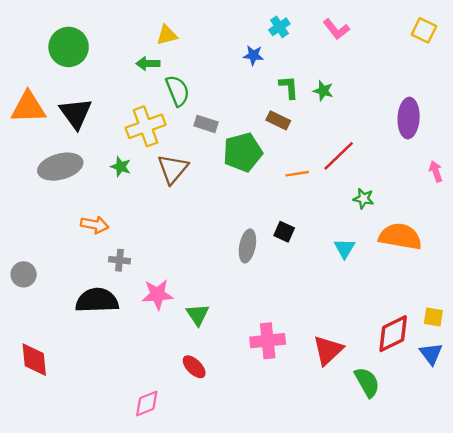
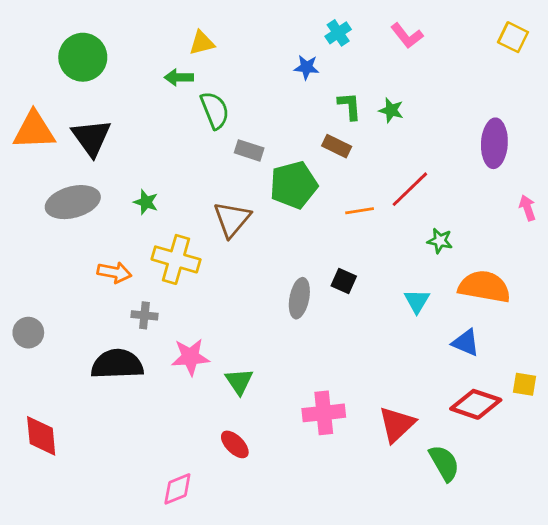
yellow cross: (146, 126) -> (176, 259), moved, turned 36
brown triangle: (173, 169) -> (232, 219), moved
red diamond: (393, 334) -> (476, 404), turned 45
blue triangle: (431, 354) -> (466, 343), moved, turned -30

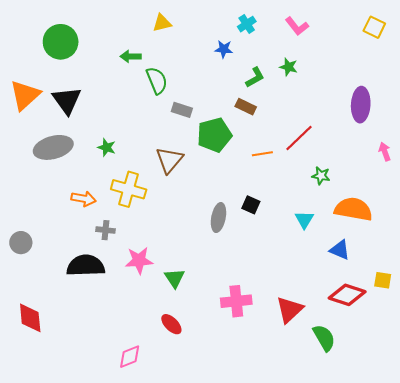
yellow triangle: (202, 43) -> (162, 23), moved
green L-shape: (350, 106) -> (255, 77), turned 65
green star: (391, 110) -> (289, 67), moved
orange triangle: (34, 130) -> (25, 95), turned -40

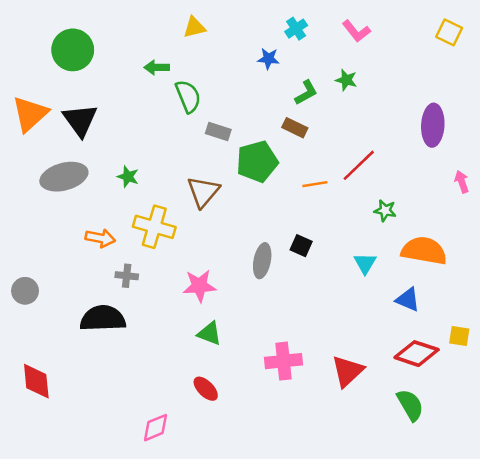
pink star: (139, 260) -> (199, 286), moved
green triangle: (175, 278) -> (209, 333), turned -35
green semicircle: (324, 338) -> (410, 405), moved

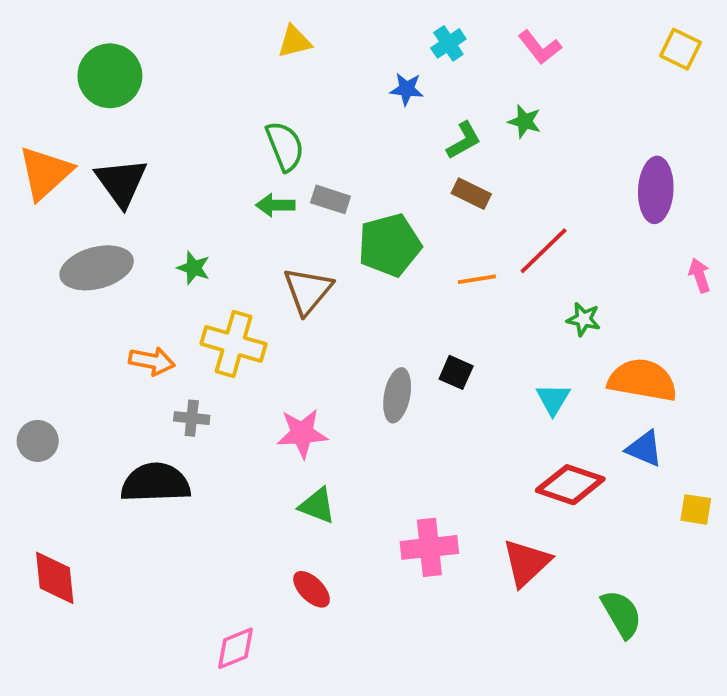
green arrow: (157, 67) -> (275, 205), moved
brown rectangle: (295, 128) -> (471, 194), moved
blue triangle: (408, 300) -> (644, 449), moved
red diamond: (417, 354) -> (570, 485), moved

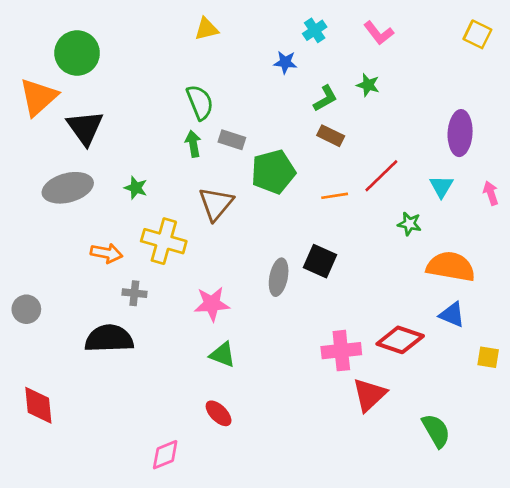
orange triangle: (45, 173) -> (38, 97), moved
green arrow: (275, 205) -> (193, 144), turned 80
black square: (456, 372) -> (320, 261), size x1.4
cyan triangle: (553, 399) -> (441, 186), moved
pink cross: (429, 547) -> (341, 351), moved

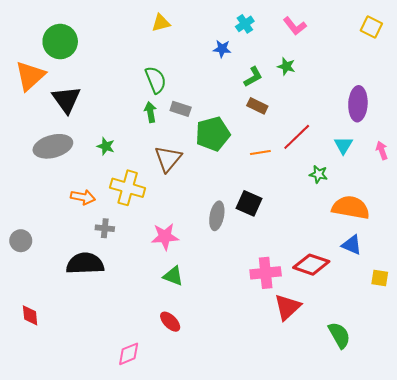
red diamond: (38, 405) -> (30, 315), size x0.7

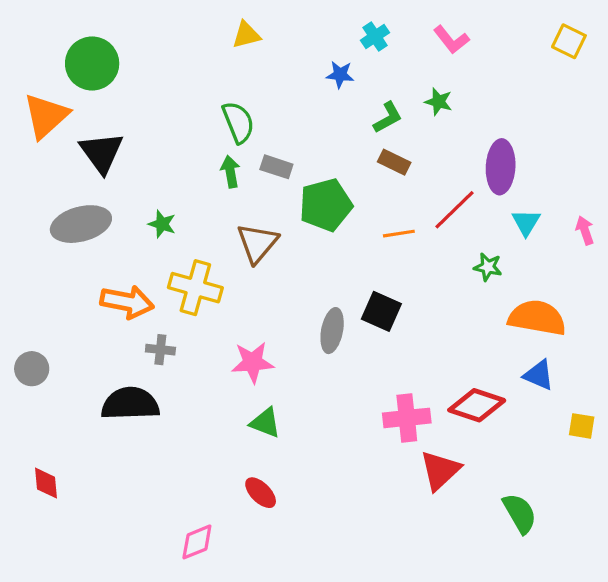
purple ellipse: (358, 104) -> (501, 167), moved
orange arrow: (83, 197) -> (127, 302), size x1.4

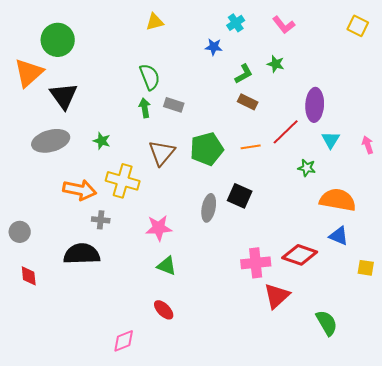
green pentagon: (326, 205) -> (207, 149), moved
red diamond: (46, 483) -> (29, 276), moved

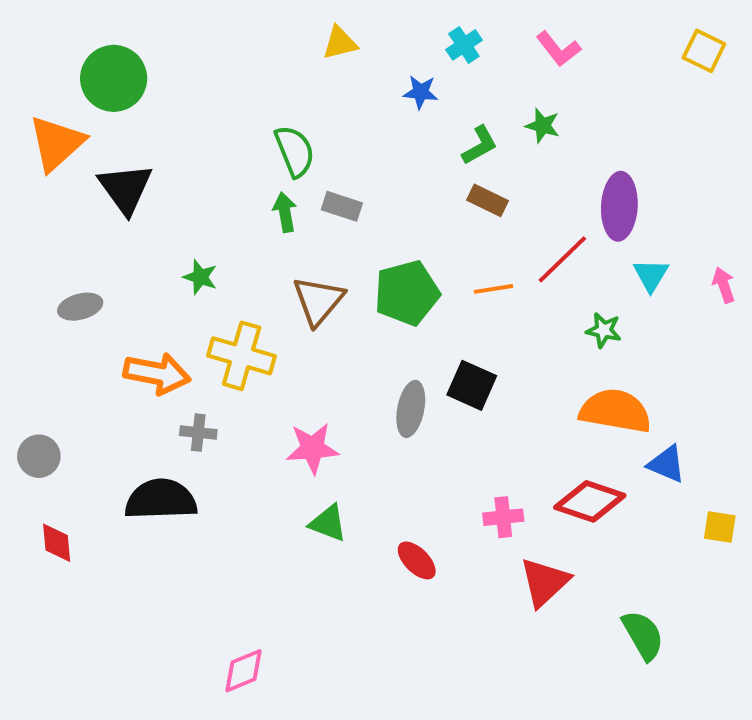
yellow triangle: (155, 22) -> (340, 43), moved
gray ellipse: (51, 141) -> (80, 307), moved, size x0.6
orange semicircle: (338, 200) -> (615, 411), moved
pink cross: (256, 263) -> (503, 517), size x0.7
red ellipse: (164, 310) -> (417, 560), moved

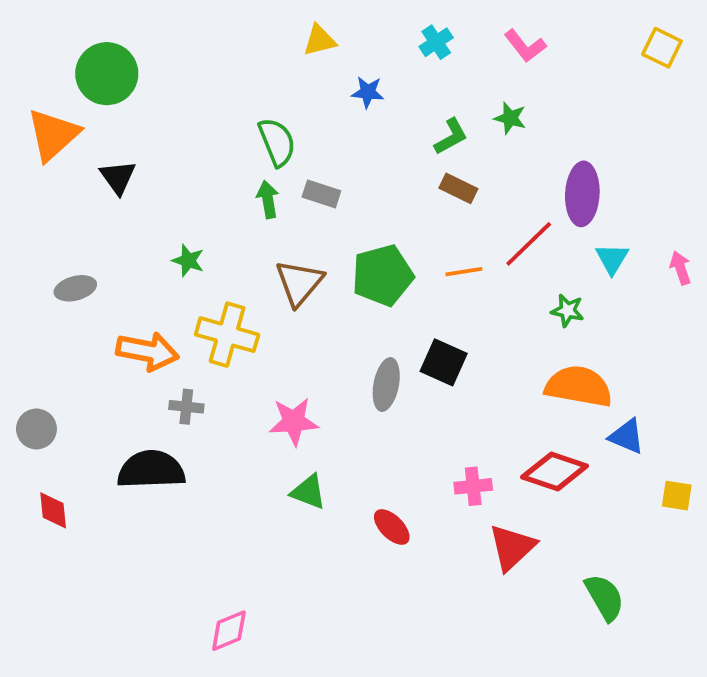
blue star: (421, 92) -> (368, 92), moved
black triangle: (125, 189) -> (118, 177), size x0.7

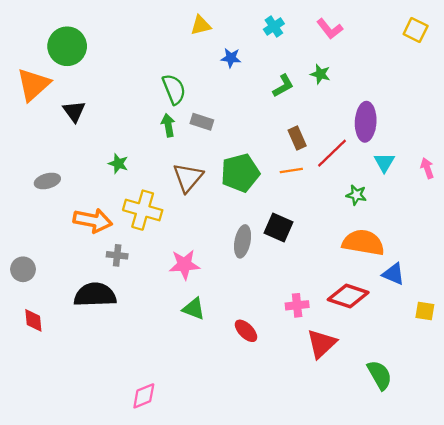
brown rectangle: (458, 188) -> (297, 138), moved, turned 40

